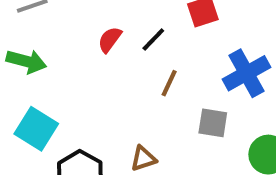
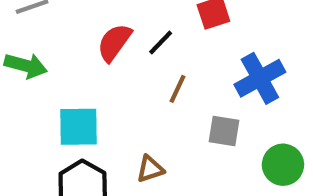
red semicircle: (110, 40) -> (114, 42), size x1.4
cyan square: (36, 129) -> (78, 127), moved, turned -33

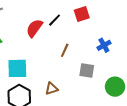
black line: (161, 42) -> (55, 20), moved
blue cross: (260, 78) -> (104, 45), size x0.6

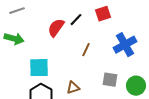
blue cross: (104, 45) -> (125, 45), size x1.6
gray square: (87, 70) -> (110, 80), moved

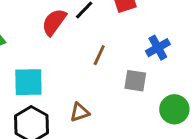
blue cross: (125, 45) -> (158, 48), size x0.7
gray square: (110, 80) -> (135, 81), moved

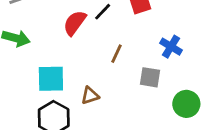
blue cross: (158, 48) -> (171, 47), turned -30
brown triangle: (80, 112) -> (90, 95), moved

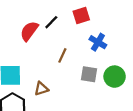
blue cross: (171, 47) -> (98, 42), moved
green circle: (186, 104) -> (115, 77), moved

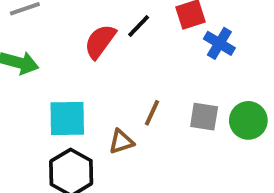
blue cross: (98, 42) -> (219, 43), moved
brown line: (62, 55) -> (152, 113), moved

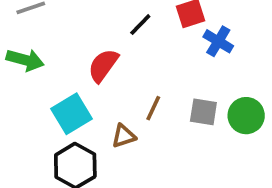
red semicircle: (100, 41) -> (103, 65), moved
cyan square: (67, 118) -> (72, 114), turned -30

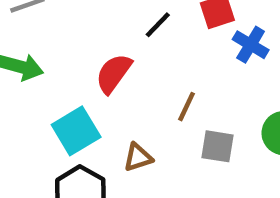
brown line: (153, 108) -> (187, 107), moved
gray square: (203, 112) -> (217, 146), moved

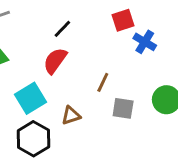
black line: (158, 25) -> (62, 29), moved

